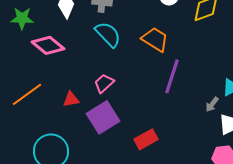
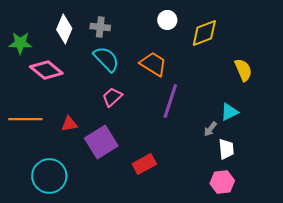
pink trapezoid: (104, 83) -> (112, 97), moved
orange line: (27, 94) -> (25, 119), turned 36

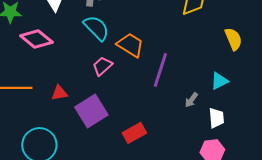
orange trapezoid: (153, 64) -> (130, 45), moved
gray arrow: (210, 129) -> (191, 100), moved

